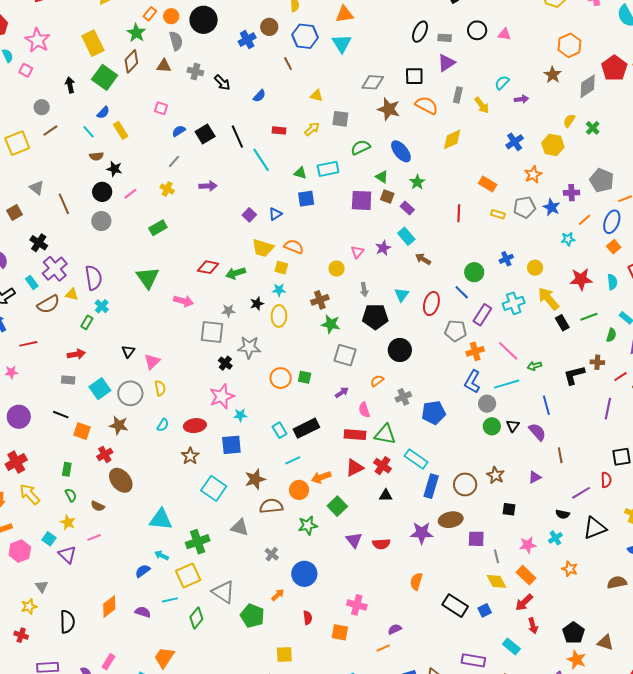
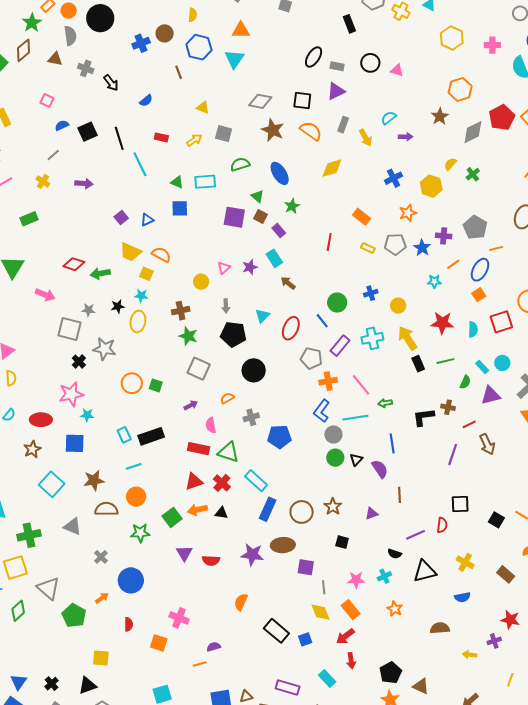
orange arrow: (321, 477) -> (198, 510), moved

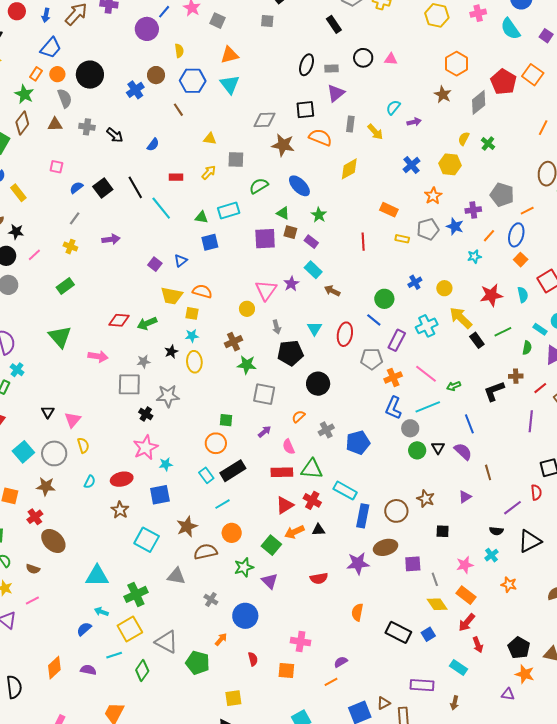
pink triangle: (224, 268) -> (266, 290), size x1.6
orange circle: (132, 383) -> (216, 443), moved
purple triangle: (184, 553) -> (270, 581), moved

